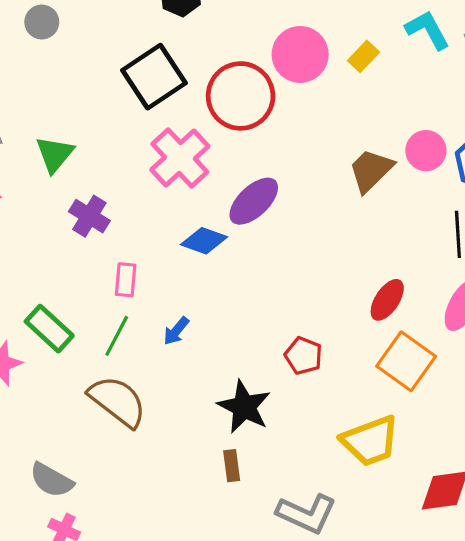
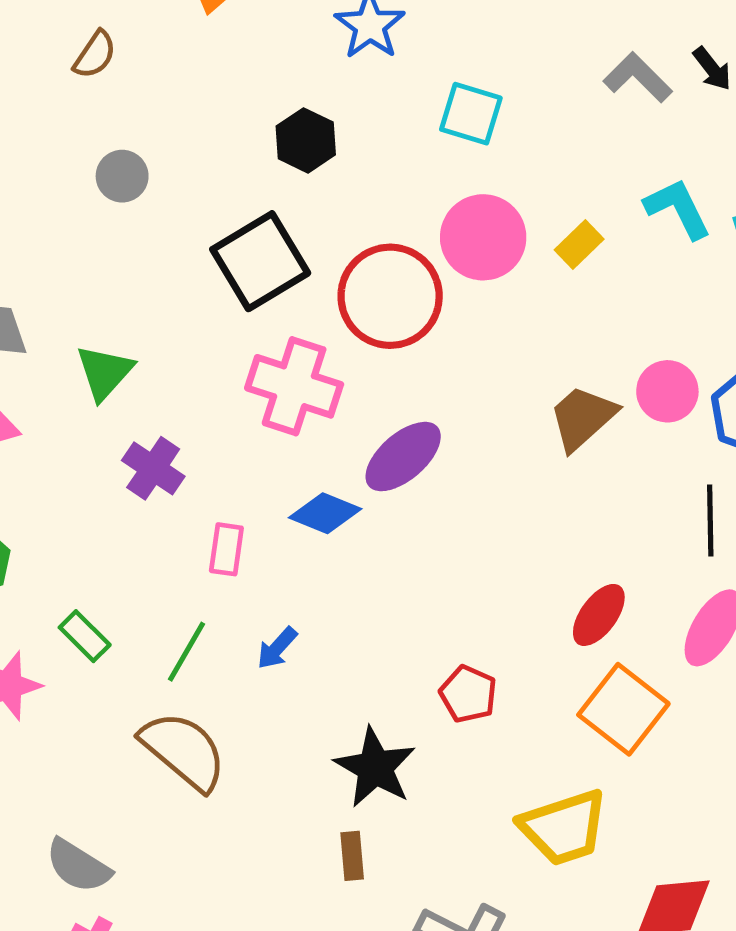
gray circle: (42, 22) -> (122, 176), moved
pink cross: (180, 158) -> (294, 386), turned -32
pink rectangle: (126, 280) -> (226, 549), moved
green rectangle: (49, 329) -> (85, 636), size x0.7

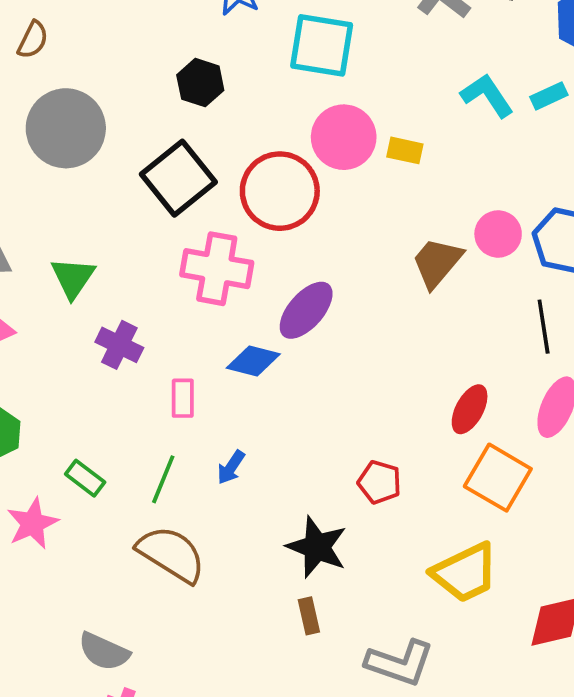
cyan square: (471, 114) -> (322, 45), size x1.4
gray circle: (122, 176) -> (66, 128), size x2.0
yellow rectangle: (579, 245) -> (405, 150), moved, turned 64

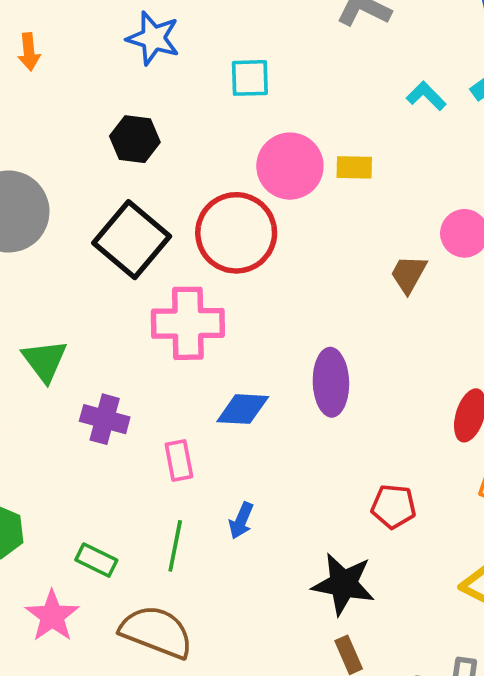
cyan square: (322, 45) -> (250, 78), size x0.6
cyan L-shape: (487, 95) -> (426, 96), size x0.7
brown trapezoid: (437, 263) -> (408, 274), size x0.7
purple ellipse: (306, 310) -> (331, 382), moved, turned -32
brown semicircle: (171, 554) -> (156, 632), moved

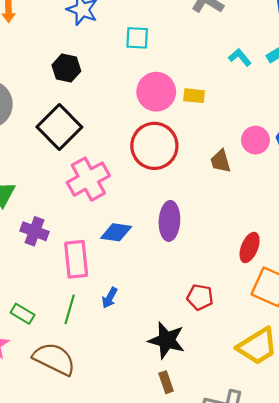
red circle: (236, 233) -> (154, 146), moved
brown trapezoid: (408, 274) -> (221, 161), turned -50
pink cross: (188, 323) -> (88, 179), turned -33
pink rectangle: (179, 460) -> (76, 259), size x1.6

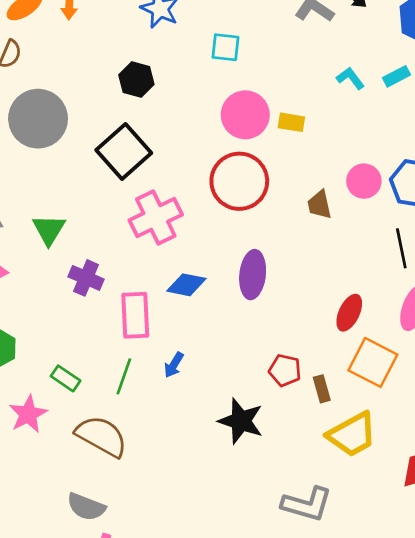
brown rectangle: (166, 382) -> (322, 389), moved

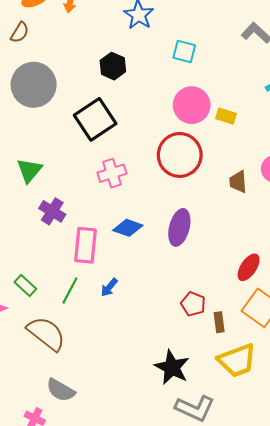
pink cross: (156, 217) -> (112, 173), size x0.7
black star: (241, 421) -> (172, 367), moved
gray semicircle: (86, 507) -> (61, 390), moved

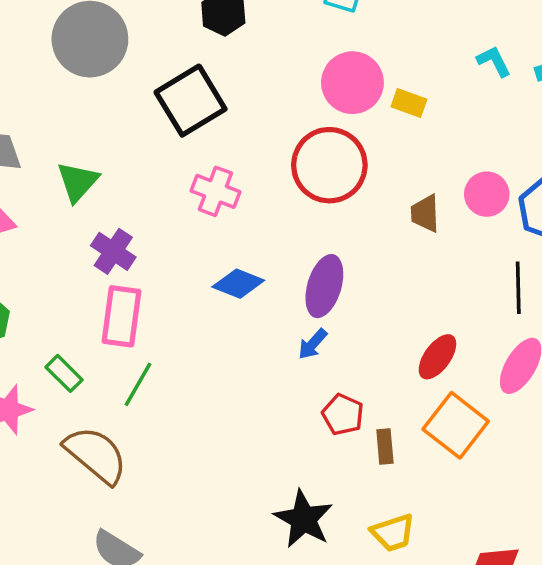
pink cross: (112, 173) -> (215, 191), turned 36
pink rectangle: (85, 245) -> (121, 316), moved
blue arrow: (109, 287) -> (313, 344), moved
yellow trapezoid: (237, 360) -> (393, 533), moved, size x0.7

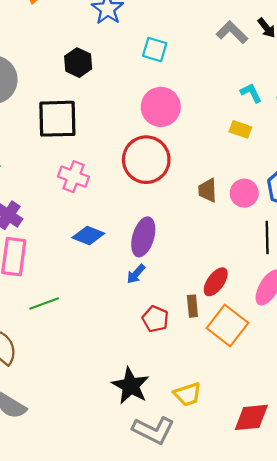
black square: (191, 101) -> (57, 119), turned 30
yellow rectangle: (409, 103) -> (240, 129), moved
pink circle: (487, 194) -> (244, 193), moved
green line: (138, 384) -> (44, 304), moved, turned 40
brown rectangle: (385, 447) -> (192, 306), moved

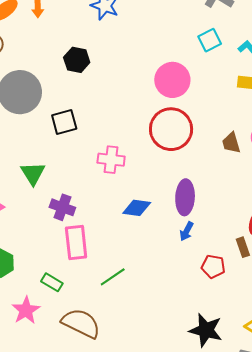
cyan square: (155, 50) -> (210, 40), moved, turned -30
black hexagon: (78, 63) -> (77, 60), moved
black square: (57, 119) -> (64, 122), moved, size x0.7

